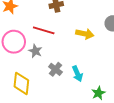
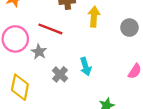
yellow arrow: (85, 34) -> (94, 17), moved, turned -102
cyan arrow: (77, 74) -> (86, 66), moved

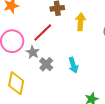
red line: (50, 29) -> (43, 32), turned -65
gray cross: (60, 74) -> (46, 64), moved

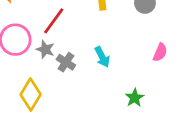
yellow diamond: (16, 83) -> (31, 94), turned 30

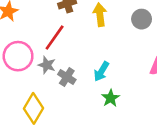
cyan arrow: (102, 57) -> (101, 71), turned 60
green star: (135, 98) -> (111, 98), moved

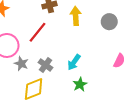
gray star: (47, 65) -> (21, 64), moved
yellow diamond: (33, 108) -> (34, 89), moved, turned 35

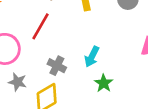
gray star: (21, 64) -> (17, 82), moved

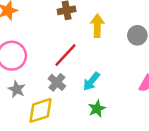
red line: (40, 26) -> (65, 55), moved

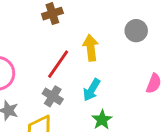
yellow arrow: (97, 26) -> (91, 48), moved

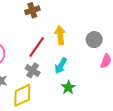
gray circle: (136, 31) -> (94, 40), moved

